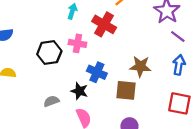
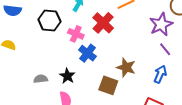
black hexagon: (49, 53) -> (49, 21), moved
blue cross: (97, 72) -> (88, 53), moved

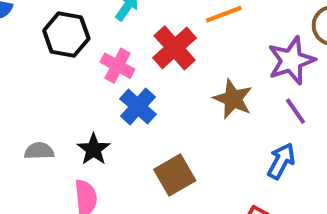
brown star: (126, 67) -> (233, 99), moved
brown square: (108, 85) -> (175, 175), turned 36

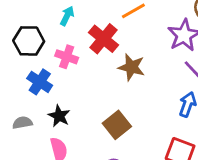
brown star: (233, 99) -> (131, 67), moved
blue cross: (138, 107) -> (40, 82), moved

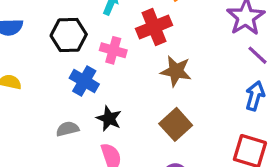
red cross: (104, 39) -> (154, 27), turned 32
brown star: (131, 67) -> (176, 71), moved

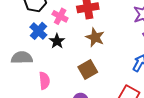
black star: (109, 119) -> (57, 41), moved
gray semicircle: (67, 129) -> (22, 58), size x1.5

